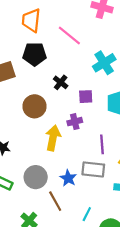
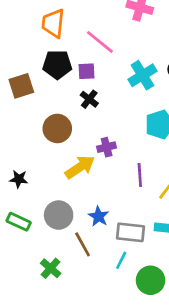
purple square: (86, 97) -> (87, 71), moved
yellow arrow: (53, 138) -> (80, 167), turned 45
gray rectangle: (93, 169) -> (131, 232), moved

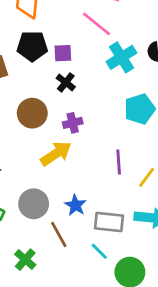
pink line: (100, 42) -> (96, 24), moved
purple cross: (107, 147) -> (73, 123), moved
cyan line: (121, 260) -> (99, 251), turned -72

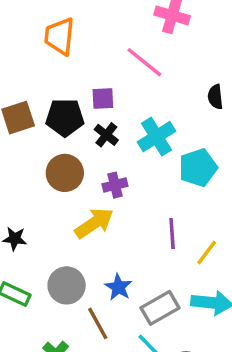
black pentagon: (32, 46) -> (65, 118), moved
cyan cross: (122, 57) -> (157, 137), moved
gray rectangle: (109, 222) -> (160, 308), turned -36

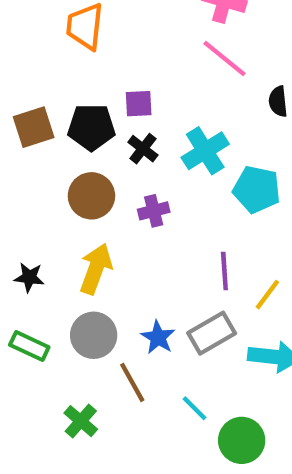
pink line: (144, 62) -> (224, 59), moved
cyan pentagon: (198, 168) -> (257, 189), turned 30
yellow arrow: (94, 223) -> (96, 269), moved, turned -36
gray rectangle: (160, 308) -> (212, 333), moved

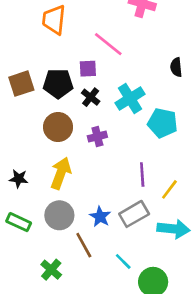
pink line: (224, 59) -> (108, 44), moved

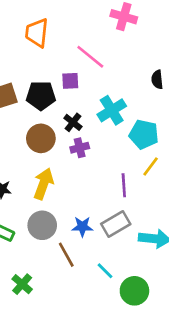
black cross: (91, 97) -> (73, 122), moved
yellow line: (169, 189) -> (151, 166), moved
blue star: (100, 217) -> (82, 227), turned -30
green cross: (51, 270) -> (22, 284), moved

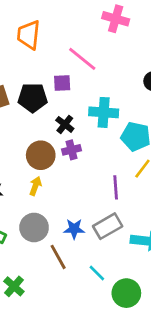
cyan cross: (112, 110) -> (104, 112), turned 36
brown circle: (41, 138) -> (41, 155), moved
yellow arrow: (44, 184) -> (35, 186), size x0.6

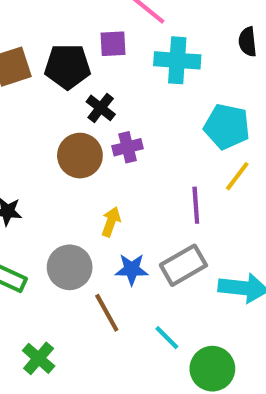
cyan cross: (104, 112) -> (177, 60), moved
black cross: (65, 124) -> (101, 108), moved
yellow arrow: (35, 186) -> (111, 222), moved

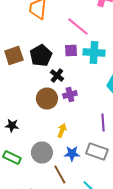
purple square: (113, 44) -> (71, 50), moved
black pentagon: (68, 67) -> (41, 56), turned -30
gray rectangle: (183, 265) -> (97, 152), turned 50

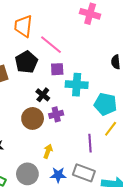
pink line: (78, 26) -> (51, 45), moved
cyan cross: (94, 52) -> (77, 85), moved
black pentagon: (41, 56) -> (26, 62), moved

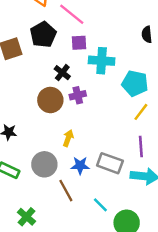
purple line: (90, 143) -> (141, 146), moved

